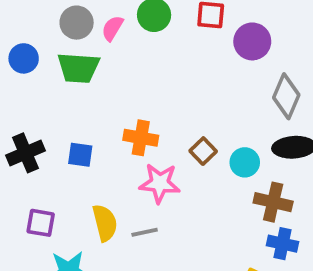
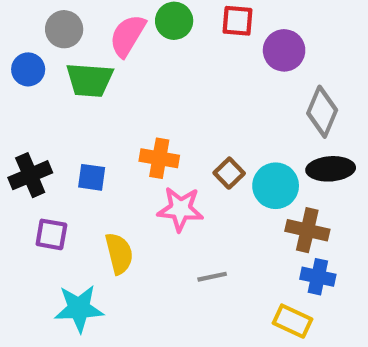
gray circle: (77, 23) -> (64, 29), moved
pink semicircle: (112, 28) -> (128, 36), size x1.5
cyan circle: (245, 162) -> (276, 186), size x1.4
purple square: (41, 223) -> (51, 234), moved
gray line: (145, 232) -> (212, 277), moved

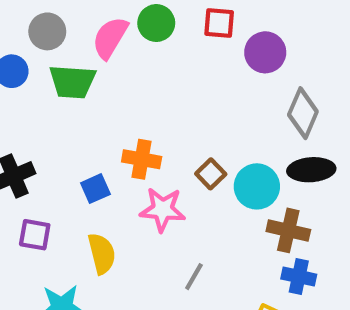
blue square: (92, 177) -> (95, 189), moved, turned -32
gray line: (212, 277) -> (194, 277), turned -48

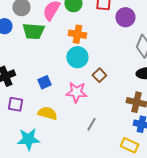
orange cross: (142, 159) -> (77, 34), moved
cyan circle: (257, 186) -> (77, 57), moved
yellow semicircle: (102, 254) -> (47, 113), turned -60

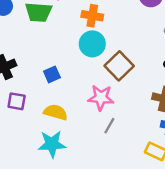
brown square: (99, 75) -> (119, 66), size x1.6
pink star: (76, 92) -> (101, 98), moved
cyan star: (28, 139) -> (52, 144), moved

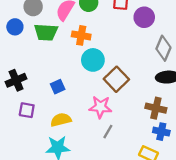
orange cross: (92, 16) -> (81, 35), moved
yellow semicircle: (56, 112) -> (61, 120), turned -30

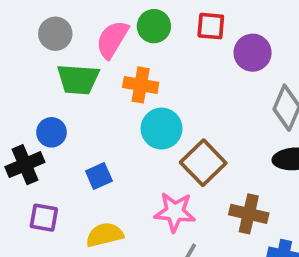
blue circle: (15, 27) -> (52, 132), moved
brown cross: (156, 108) -> (249, 214), moved

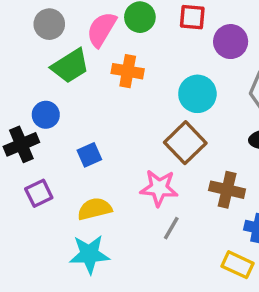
green trapezoid: (78, 79) -> (70, 66), turned -36
cyan circle: (162, 129) -> (197, 94), moved
purple square: (44, 218) -> (39, 193), turned -36

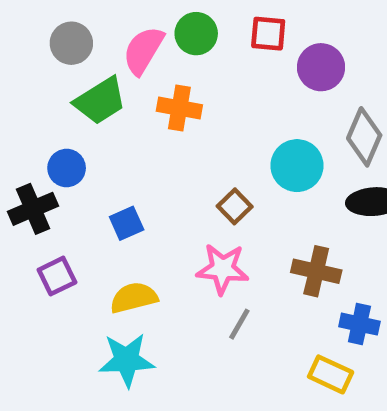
cyan circle: (197, 94) -> (297, 166), moved
brown square: (185, 143) -> (235, 206), moved, size x0.6

